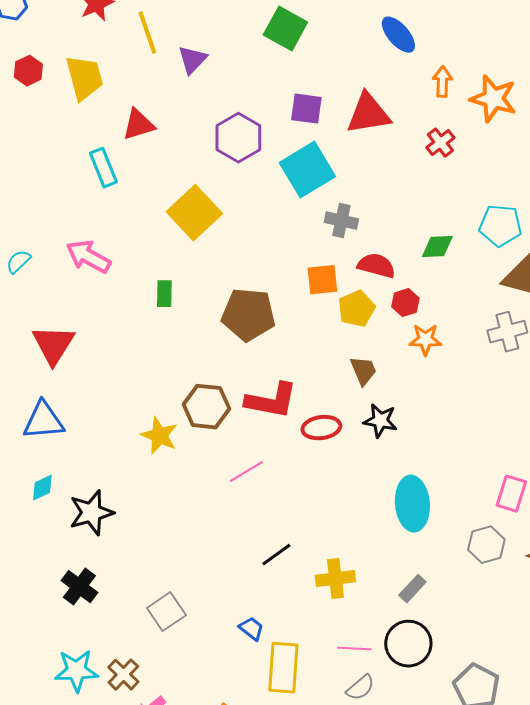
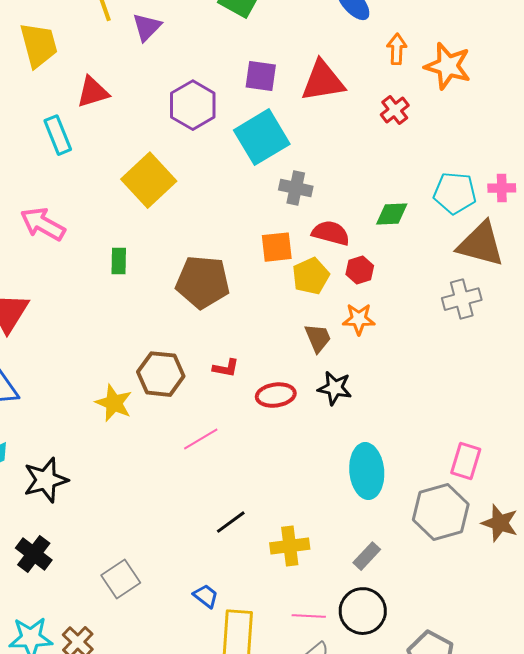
orange star: (425, 340) -> (359, 319), moved
red L-shape: (271, 401) -> (226, 368), size x0.5
gray hexagon: (486, 545) -> (441, 512), size x1.5

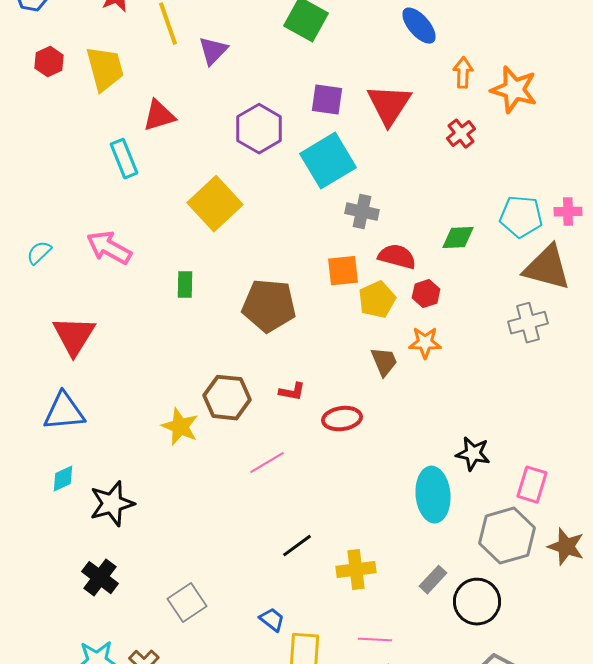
red triangle: (323, 81) -> (389, 105), turned -48
black star: (335, 388) -> (473, 454), moved
black circle: (363, 611) -> (477, 602), moved

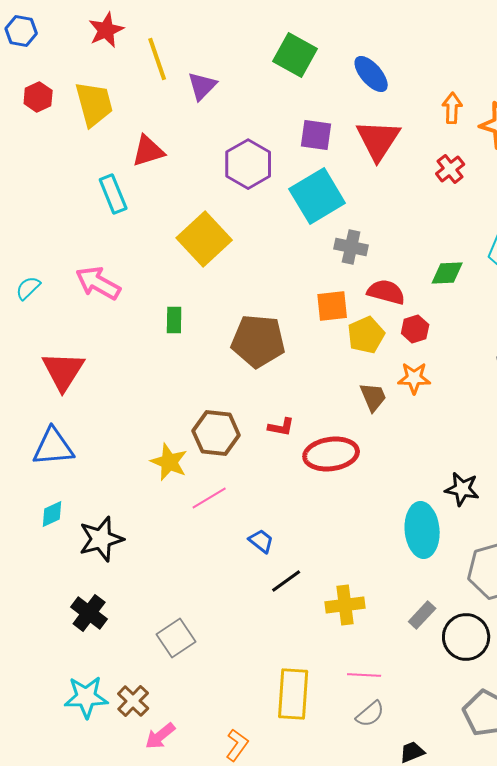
blue ellipse: (419, 26) -> (371, 74), moved
red ellipse: (342, 419) -> (331, 454), size x1.4
pink line: (267, 463) -> (209, 498), moved
blue trapezoid: (272, 620) -> (261, 541), moved

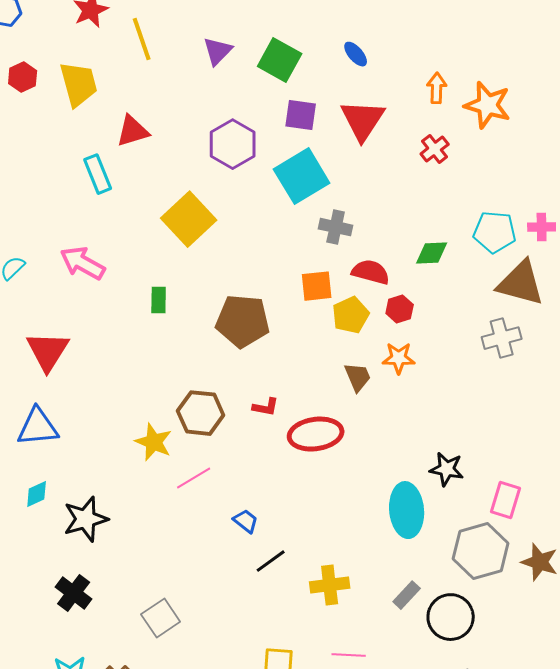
green square: (295, 55) -> (280, 60), moved
blue ellipse: (371, 74) -> (356, 54), size x0.7
purple triangle: (202, 86) -> (218, 51), moved

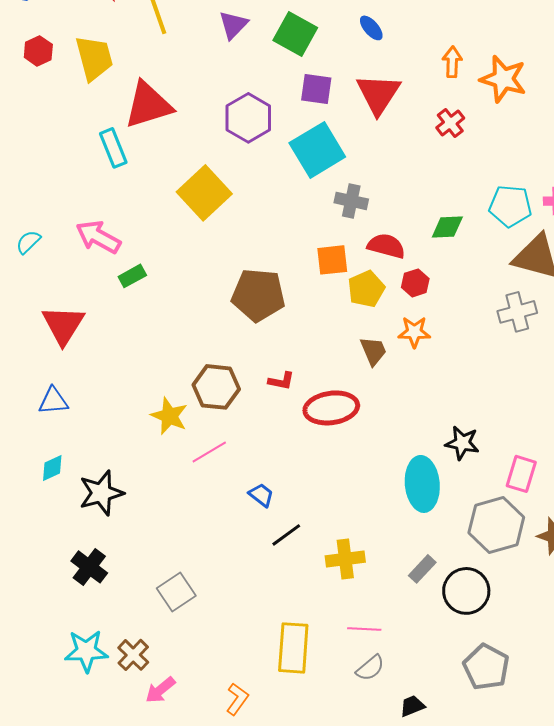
red triangle: (133, 131) -> (148, 105), size x1.5
green rectangle: (159, 300) -> (132, 276), moved, turned 60
blue triangle: (38, 427) -> (53, 401), size x0.7

